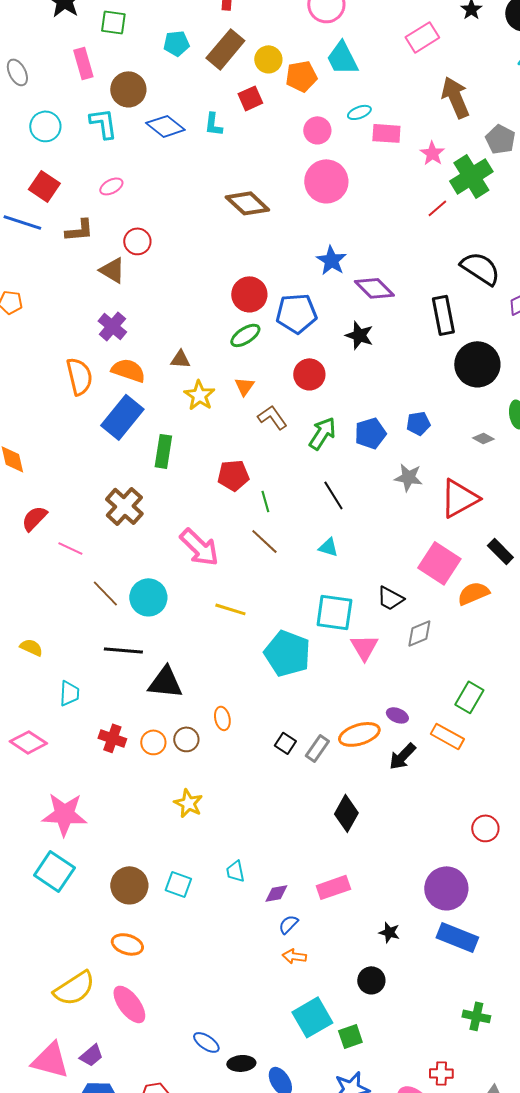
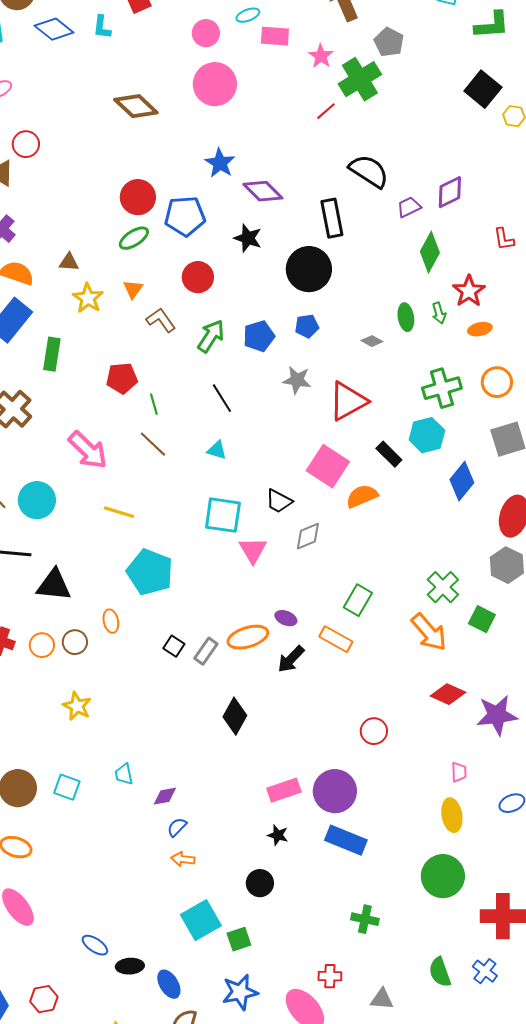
black circle: (477, 364) -> (309, 269), moved
cyan pentagon: (287, 653) -> (150, 572), moved
pink rectangle: (333, 887) -> (284, 790), moved

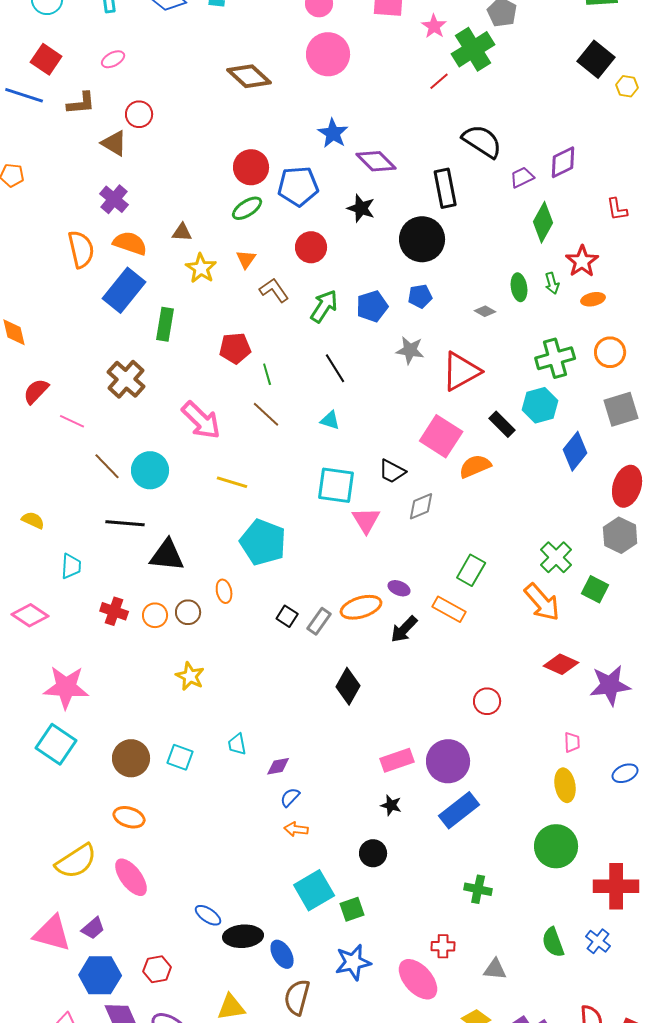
blue rectangle: (346, 840) -> (459, 810), turned -60
black ellipse: (130, 966) -> (243, 936), size x1.4

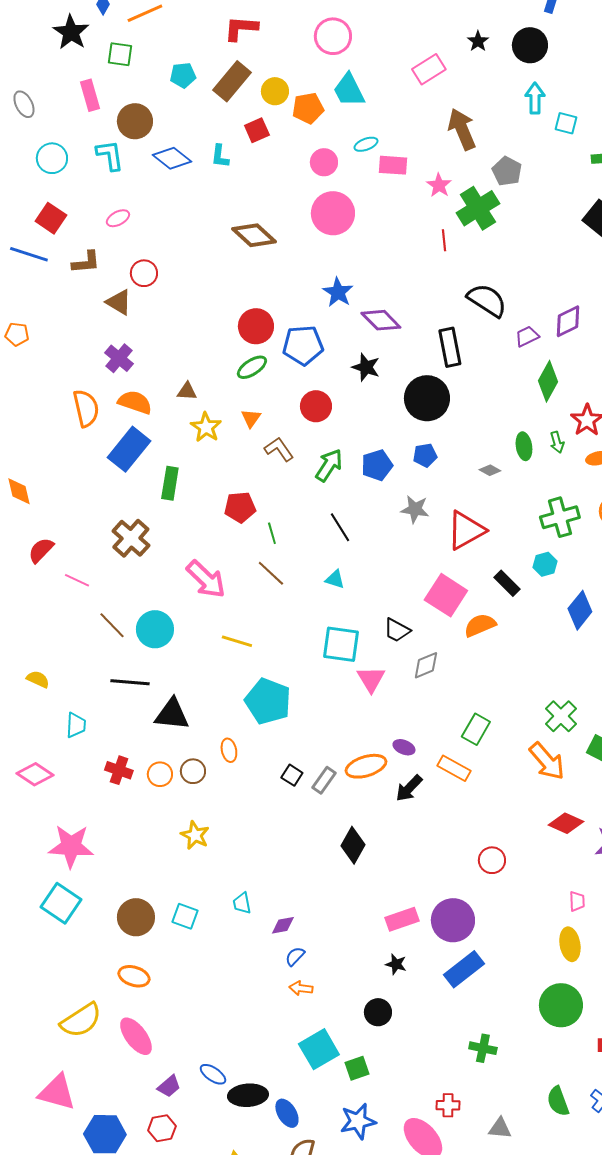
red line: (439, 81) -> (444, 240), turned -55
cyan hexagon: (540, 405) -> (545, 564), size x0.7
purple trapezoid: (93, 928) -> (169, 1086), moved

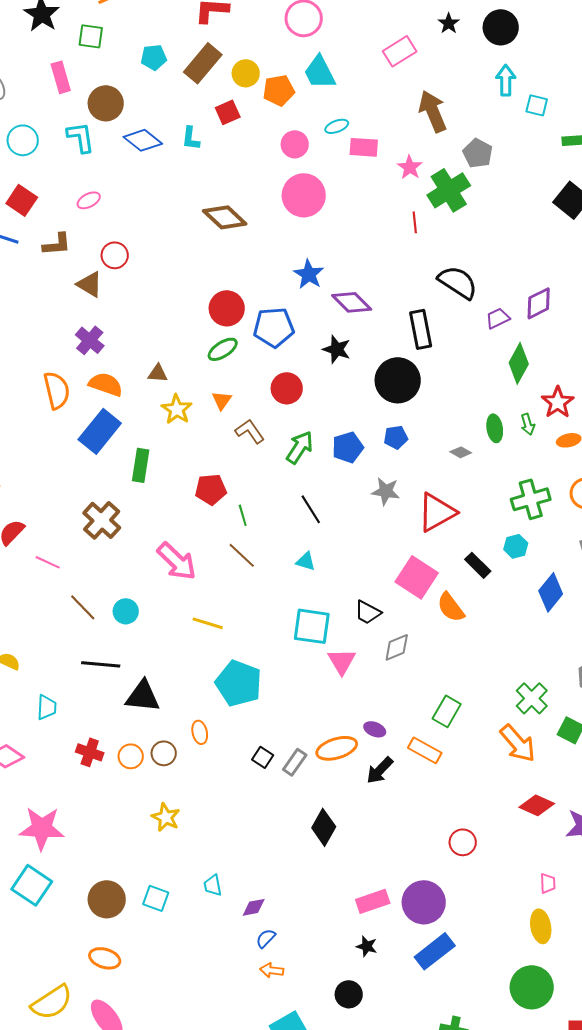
orange semicircle: (480, 625) -> (451, 607), turned -104
cyan circle: (155, 629) -> (126, 611), size x0.7

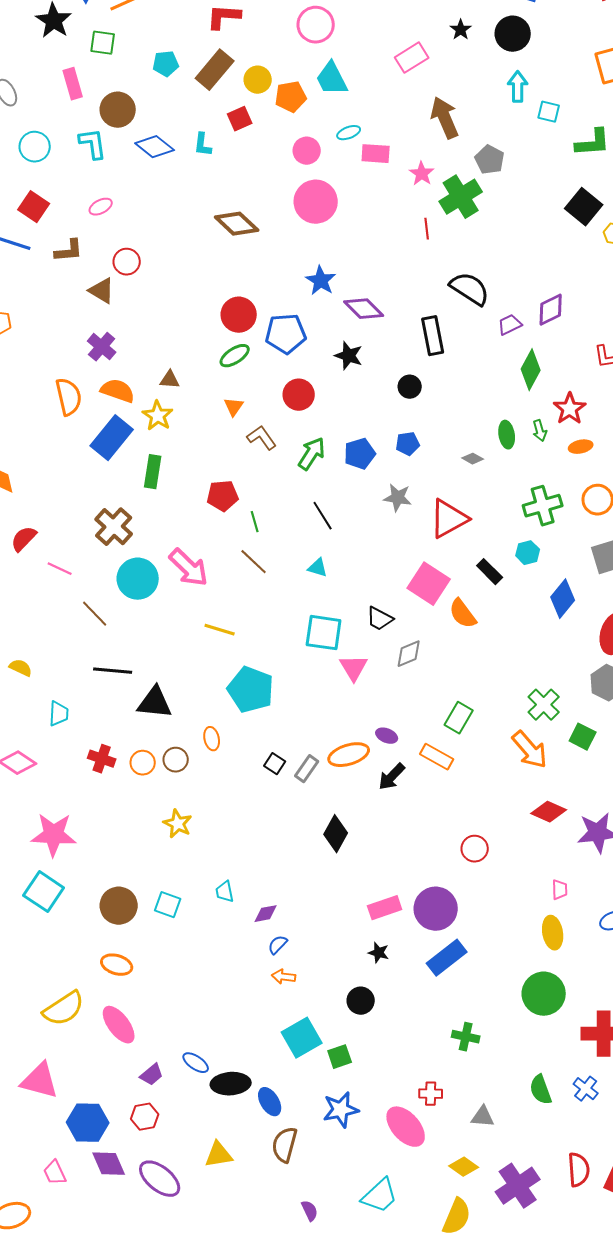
black circle: (398, 380) -> (410, 387), size x0.5
yellow star: (177, 409) -> (158, 416), moved
cyan circle: (126, 611) -> (138, 579), moved, size x1.6

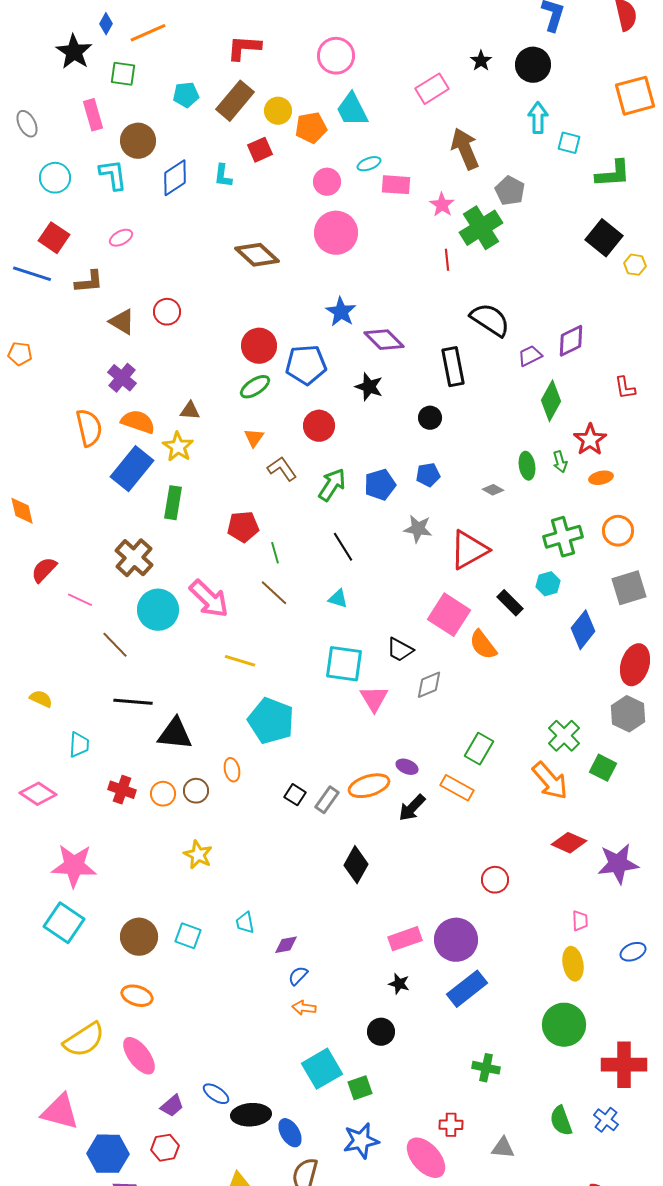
blue diamond: (155, 147) -> (175, 178), turned -72
red circle: (127, 262) -> (167, 312), moved

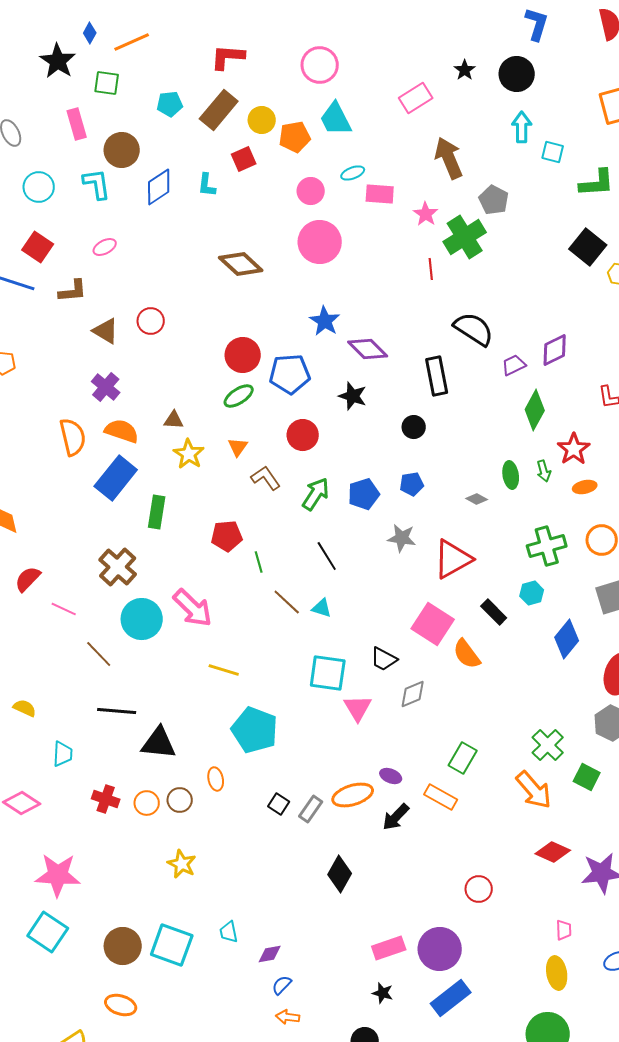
yellow star: (178, 447) -> (189, 454), moved
brown line: (274, 593) -> (287, 602), moved
cyan square: (188, 936) -> (172, 945), size x1.6

